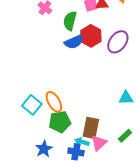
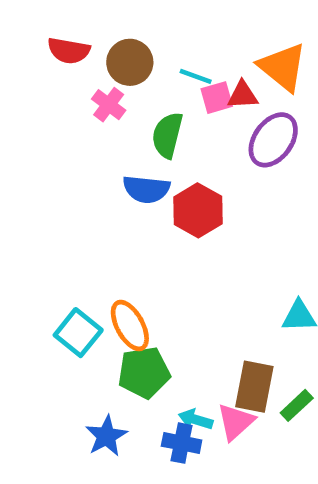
red hexagon: (91, 36) -> (198, 210), moved
blue semicircle: (74, 42) -> (146, 189), moved, turned 30
purple ellipse: (118, 42) -> (273, 140), moved
brown rectangle: (91, 128) -> (254, 387), moved

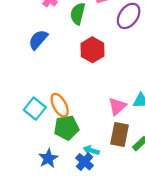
blue semicircle: (146, 189) -> (38, 40), moved, turned 125
pink triangle: (236, 422) -> (117, 106), moved
blue cross: (182, 443) -> (84, 162), turned 30

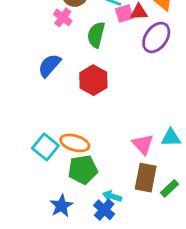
red hexagon: (92, 50) -> (93, 80), moved
orange ellipse: (60, 105) -> (75, 143), turned -45
pink triangle: (117, 106) -> (143, 144), turned -30

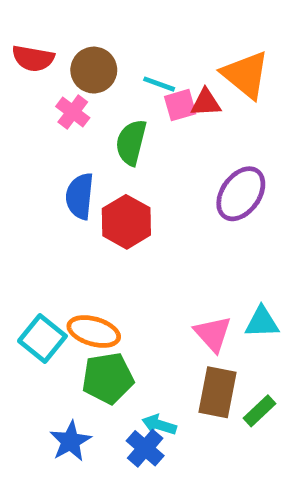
purple ellipse: (156, 37) -> (241, 194), moved
blue semicircle: (49, 66) -> (80, 196), moved, turned -35

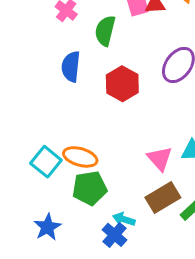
red hexagon: (126, 222) -> (122, 84), moved
brown rectangle: (217, 392) -> (163, 197), turned 48
blue star: (70, 441) -> (47, 227), moved

